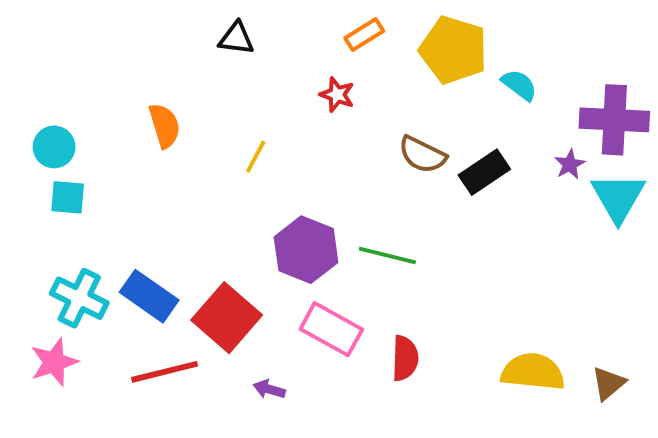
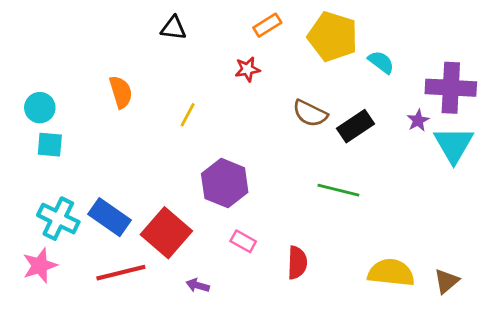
red star: (337, 95) -> (247, 69), turned -30
green line: (387, 256) -> (338, 190), moved
pink rectangle: (331, 329) -> (243, 241), size x0.6

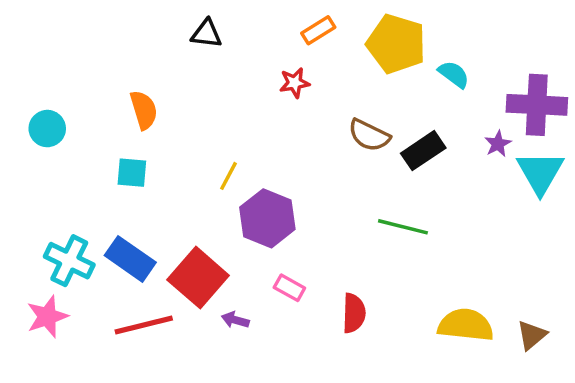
yellow line: (188, 115) -> (228, 176), moved
cyan square: (50, 145) -> (132, 173), moved
purple arrow: (198, 285) -> (235, 320), moved

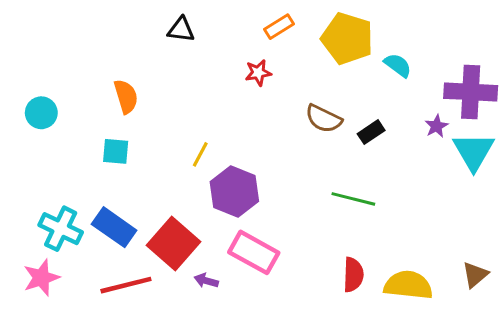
black rectangle: (423, 151) -> (371, 132), size x0.7
pink rectangle: (289, 288) -> (254, 252), size x1.8
red semicircle: (354, 313) -> (353, 275), moved
brown triangle: (532, 335) -> (475, 275), moved

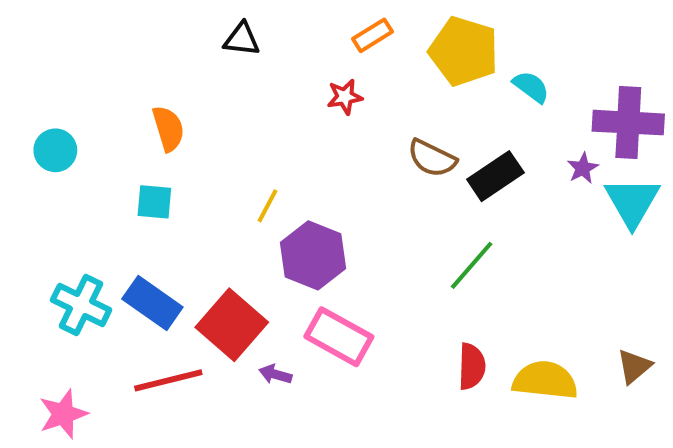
black rectangle: (371, 132) -> (495, 176), size x1.5
green line: (353, 199) -> (472, 265), turned -63
pink star: (41, 278) -> (63, 414), moved

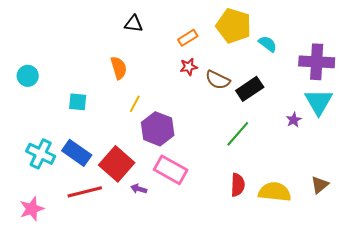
orange rectangle: (373, 35) -> (188, 38), moved
black triangle: (242, 39) -> (134, 24), moved
red star: (345, 97) -> (189, 67), moved
orange semicircle: (168, 128) -> (119, 68), moved
purple star: (583, 168) -> (294, 120), moved

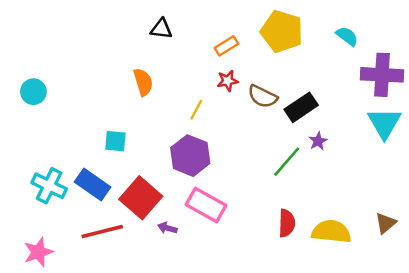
cyan semicircle: (268, 44) -> (347, 36), moved
cyan square: (78, 102) -> (115, 141), moved
yellow line: (135, 104) -> (196, 110), moved
purple star: (294, 120) -> (318, 141), moved

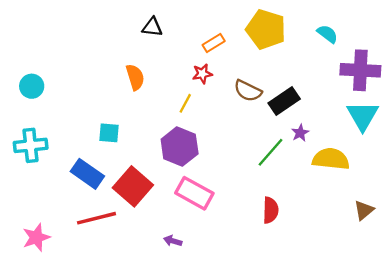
red star: (228, 81) -> (202, 74), moved
cyan cross: (49, 186) -> (31, 145), moved, turned -32
purple arrow: (167, 228) -> (173, 241), moved
yellow semicircle: (331, 232) -> (331, 159), moved

